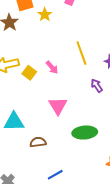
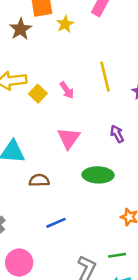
purple arrow: (97, 86) -> (117, 134), moved

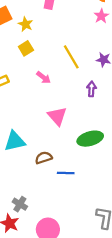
yellow square: (38, 94) -> (26, 48), moved, turned 32
purple arrow: (117, 134) -> (91, 89), moved, turned 48
blue line: (56, 223) -> (66, 173), moved, turned 42

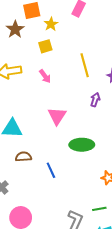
pink arrow: (44, 78) -> (45, 76), moved
brown semicircle: (44, 158) -> (23, 157), moved
blue line: (66, 173) -> (51, 170), turned 49

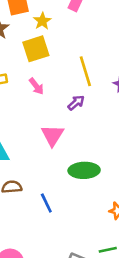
yellow square: (45, 46) -> (36, 49), size x1.5
purple arrow: (95, 100) -> (76, 103), moved, turned 32

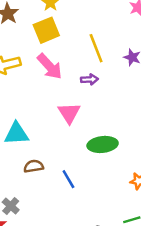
pink arrow: (36, 86) -> (50, 66), size x1.6
purple arrow: (76, 103) -> (90, 79), turned 42

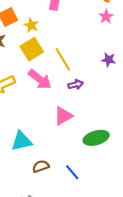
yellow line: (96, 48) -> (63, 59), moved
pink triangle: (69, 113) -> (63, 116), turned 42

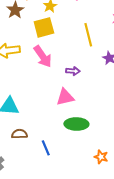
yellow line: (63, 59) -> (88, 35), moved
pink triangle: (63, 116) -> (65, 97), moved

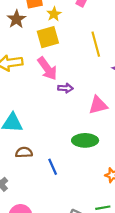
purple arrow: (73, 71) -> (65, 88), moved
pink triangle: (65, 97) -> (98, 105), moved

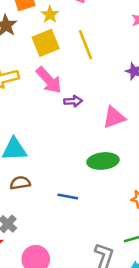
yellow line: (96, 44) -> (85, 45), moved
brown semicircle: (24, 152) -> (20, 183), moved
blue line: (53, 167) -> (68, 197), turned -49

